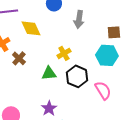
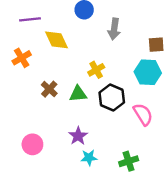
brown cross: (19, 58) -> (49, 89), moved

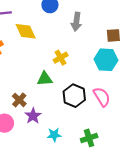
brown cross: (49, 89) -> (19, 100), moved
black hexagon: (112, 98) -> (74, 96), moved
purple star: (78, 136) -> (33, 116), moved

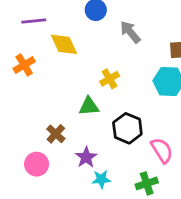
gray arrow: (76, 22) -> (130, 32), turned 132
pink semicircle: (102, 97) -> (162, 150), moved
purple star: (33, 116) -> (86, 157), moved

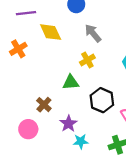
gray arrow: (130, 32) -> (93, 33), moved

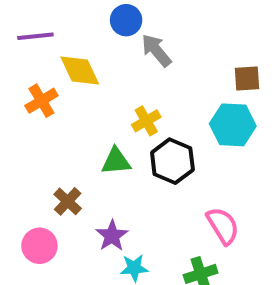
gray arrow: (93, 33) -> (156, 50), moved
orange cross: (18, 49) -> (41, 101), moved
black hexagon: (102, 100) -> (172, 161), moved

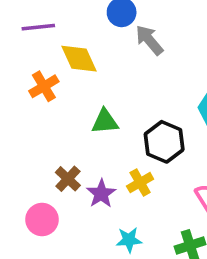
yellow cross: (146, 121) -> (140, 183), moved
green triangle: (116, 161) -> (105, 121), moved
purple star: (112, 236) -> (101, 194), moved

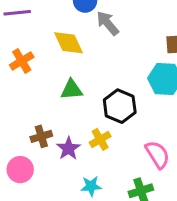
yellow diamond: (79, 59) -> (68, 43), moved
brown cross: (68, 179) -> (41, 136), turned 30

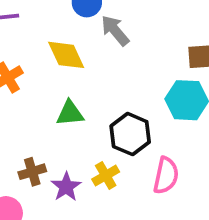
pink semicircle: (157, 154) -> (166, 175), moved, turned 44

